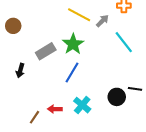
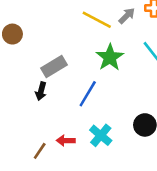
gray arrow: (102, 21) -> (127, 16), moved
green star: (73, 44) -> (110, 57), moved
black arrow: (20, 71) -> (41, 91), moved

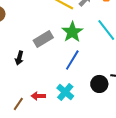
gray rectangle: (54, 66) -> (43, 39), moved
blue line: (88, 94) -> (72, 60), moved

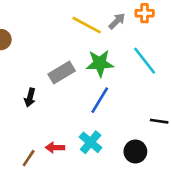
green star: (72, 32) -> (100, 63), turned 30
black circle: (99, 84) -> (135, 152), moved

